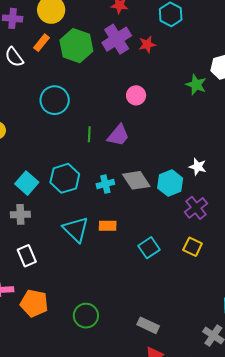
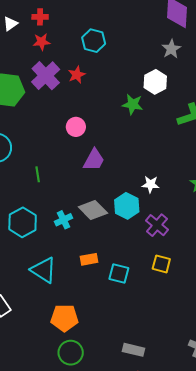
purple trapezoid: (118, 135) -> (94, 160), moved
orange rectangle: (108, 226) -> (89, 259), moved
cyan square: (149, 248) -> (119, 274), turned -30
orange pentagon: (34, 303) -> (64, 318), moved

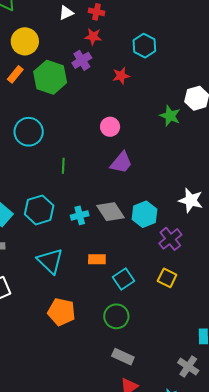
purple cross: (46, 76) -> (82, 60), moved, size x0.7
white star: (150, 184) -> (191, 200), moved, size x1.4
cyan square: (119, 274) -> (123, 279), turned 30
green circle: (71, 353) -> (116, 316), moved

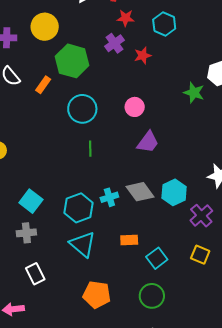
red star: (93, 37) -> (126, 18), moved
purple cross: (82, 60) -> (115, 43), moved
orange rectangle: (15, 74) -> (43, 85), moved
cyan circle: (29, 132) -> (82, 109), moved
cyan hexagon: (39, 210) -> (79, 208), moved

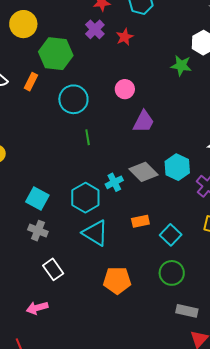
gray cross: (26, 233) -> (38, 231), turned 36

